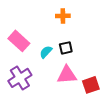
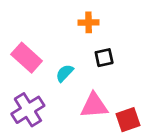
black square: (66, 48) -> (104, 58), moved

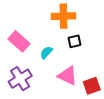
orange cross: (89, 22) -> (63, 16), size x1.6
pink triangle: (94, 106) -> (68, 76), turned 30

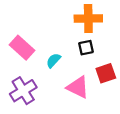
orange cross: (63, 16) -> (88, 19), moved
red square: (92, 86) -> (106, 73), moved

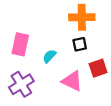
pink rectangle: (22, 48) -> (20, 44), turned 60

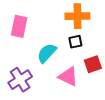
pink rectangle: (20, 44) -> (19, 26), moved
cyan semicircle: (49, 56) -> (47, 53), size x1.5

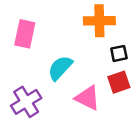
black square: (75, 42) -> (119, 53), moved

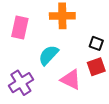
orange cross: (99, 21) -> (62, 16), moved
black square: (119, 53) -> (96, 43), turned 32

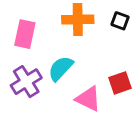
black square: (96, 43) -> (120, 21), moved
purple cross: (21, 83) -> (26, 82), moved

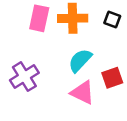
pink rectangle: (25, 34) -> (39, 18), moved
cyan semicircle: (61, 68) -> (80, 60), moved

